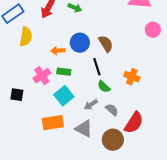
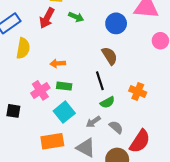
blue circle: (80, 43) -> (116, 23), moved
green semicircle: (104, 87) -> (107, 102), turned -72

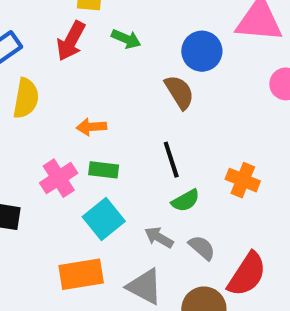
brown semicircle: (110, 56) -> (179, 92), moved
gray arrow: (93, 122) -> (159, 237), turned 64

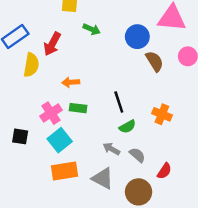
red arrow: (71, 41) -> (52, 44), moved
brown semicircle: (179, 92) -> (155, 61), moved
cyan square: (104, 219) -> (60, 140), moved
red semicircle: (247, 274) -> (164, 171), size x0.6

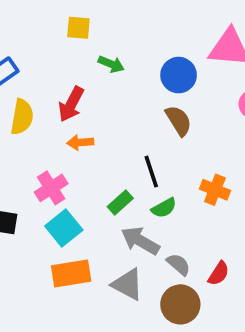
red arrow: (52, 44) -> (71, 104), moved
brown semicircle: (155, 61) -> (179, 121), moved
green rectangle: (78, 108) -> (120, 202), moved, turned -49
gray arrow: (111, 149) -> (140, 241), size x1.5
gray semicircle: (137, 155) -> (179, 264), moved

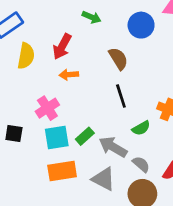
brown semicircle: (179, 121) -> (118, 59), moved
green rectangle: (120, 202) -> (85, 136), moved
green semicircle: (164, 208) -> (141, 128), moved
cyan square: (64, 228) -> (57, 138), turned 30

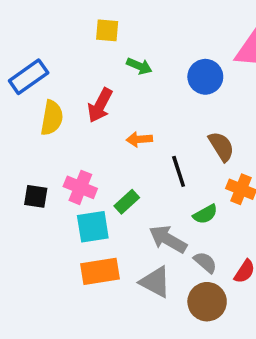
brown semicircle: (118, 59) -> (221, 146), moved
orange arrow: (69, 75) -> (139, 139), moved
pink cross: (47, 108) -> (80, 187), turned -35
black square: (14, 133) -> (36, 196), moved
green rectangle: (85, 136) -> (127, 202), moved

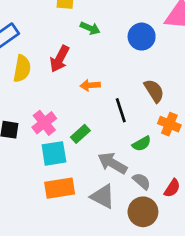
pink cross: (80, 187) -> (44, 123), turned 30

